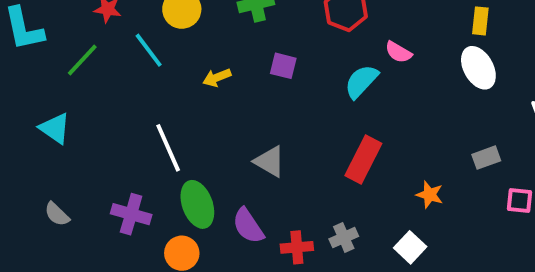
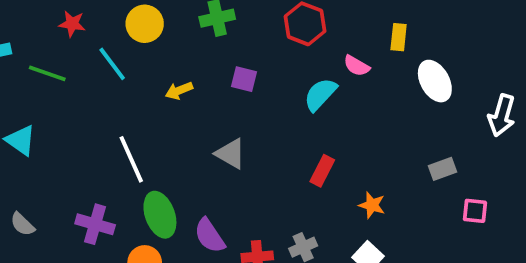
yellow rectangle: (480, 21) -> (399, 37), moved
green line: (82, 60) -> (47, 73), turned 66
red rectangle: (363, 159) -> (322, 171), size x0.7
gray triangle: (270, 161) -> (231, 154), moved
orange star: (430, 195) -> (372, 205), moved

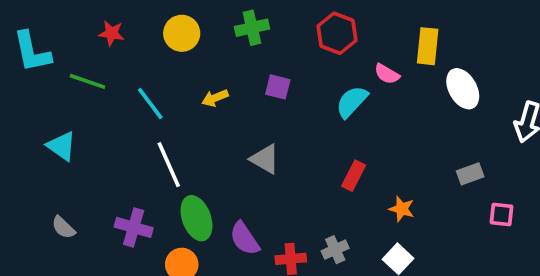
yellow rectangle: (399, 37) -> (428, 46), size x1.4
cyan line: (112, 64) -> (150, 104), moved

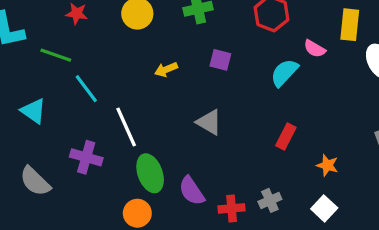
cyan line: (150, 104) -> (86, 89), moved
gray semicircle: (63, 227) -> (35, 181), size x1.5
purple cross: (134, 227) -> (86, 157), moved

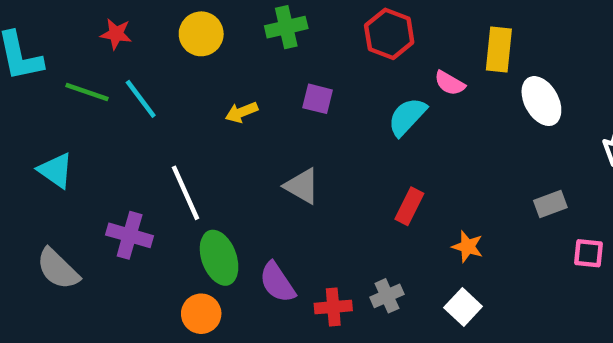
cyan line: (86, 89) -> (141, 99), moved

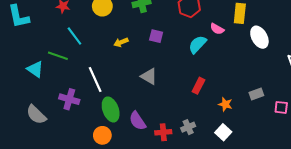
green line: (87, 92) -> (58, 56), moved
gray rectangle: (550, 204) -> (256, 94), moved

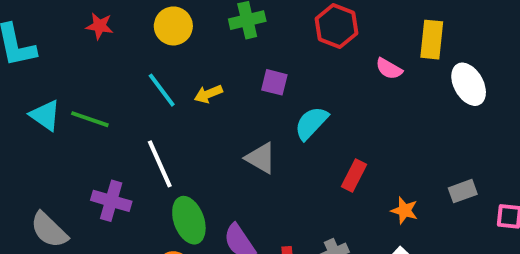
cyan line: (74, 36) -> (162, 90), moved
cyan semicircle: (197, 44) -> (311, 123), moved
cyan triangle: (35, 69) -> (45, 115), moved

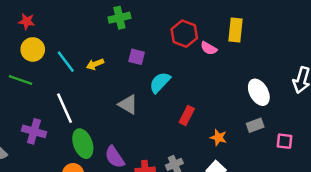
yellow circle: (173, 26) -> (33, 49), moved
red hexagon: (337, 26) -> (184, 34), moved
white ellipse: (469, 84) -> (259, 92), moved

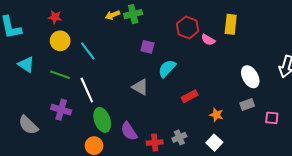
yellow arrow: (95, 64) -> (113, 15), moved
green line: (21, 80) -> (60, 75), moved
red rectangle: (187, 115) -> (190, 96), turned 35

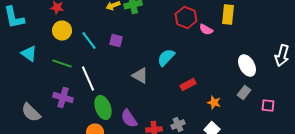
purple square: (147, 47) -> (116, 40), moved
gray rectangle: (247, 105) -> (244, 92), turned -32

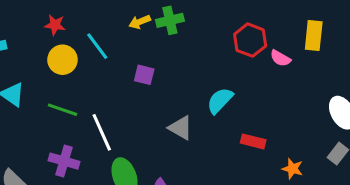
cyan line: (89, 40) -> (97, 46), moved
red rectangle: (188, 84) -> (253, 141), turned 42

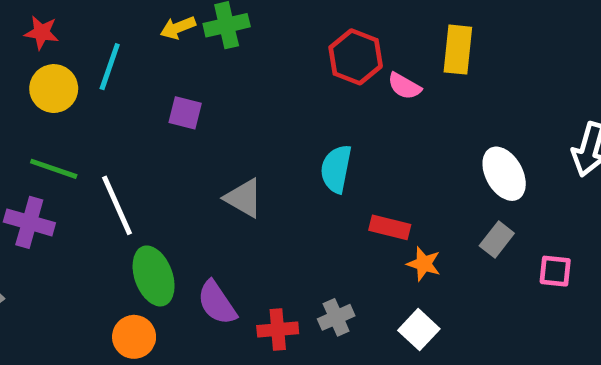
cyan line: (97, 46) -> (110, 67), turned 56
cyan semicircle: (220, 101) -> (336, 169), moved, turned -32
red rectangle: (253, 141) -> (390, 227), moved
purple cross: (64, 161) -> (29, 222), moved

